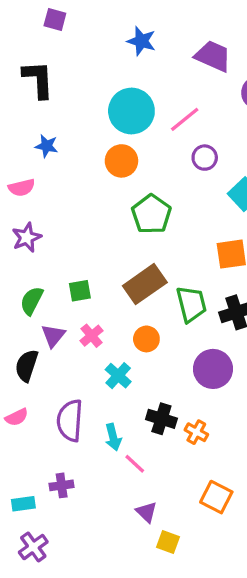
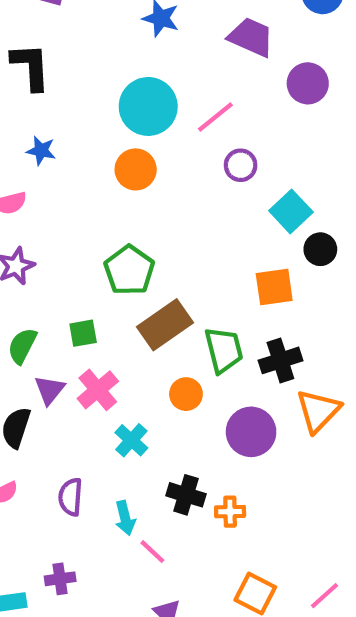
green pentagon: (151, 214) -> (129, 270), moved
pink cross: (92, 336) -> (98, 390), size x1.4
orange circle: (146, 339) -> (186, 394), moved
purple semicircle: (70, 421) -> (71, 497), size x0.7
orange cross: (196, 432) -> (230, 512), turned -30

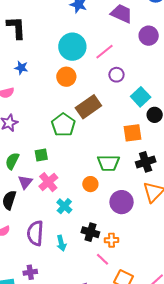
brown rectangle: (165, 325) -> (88, 107), moved
green trapezoid: (224, 350) -> (108, 163), turned 105
black cross: (280, 360) -> (146, 162), moved
purple semicircle: (71, 497) -> (35, 233), size x1.4
pink line: (152, 552) -> (102, 259), moved

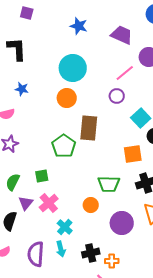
pink line: (104, 52) -> (125, 73), moved
brown rectangle: (88, 107) -> (89, 128), turned -50
black cross: (90, 232) -> (91, 253), turned -30
cyan arrow: (61, 243) -> (61, 249), moved

